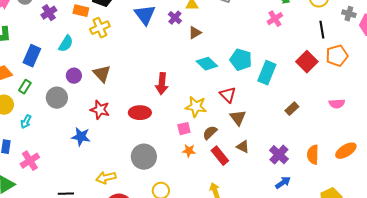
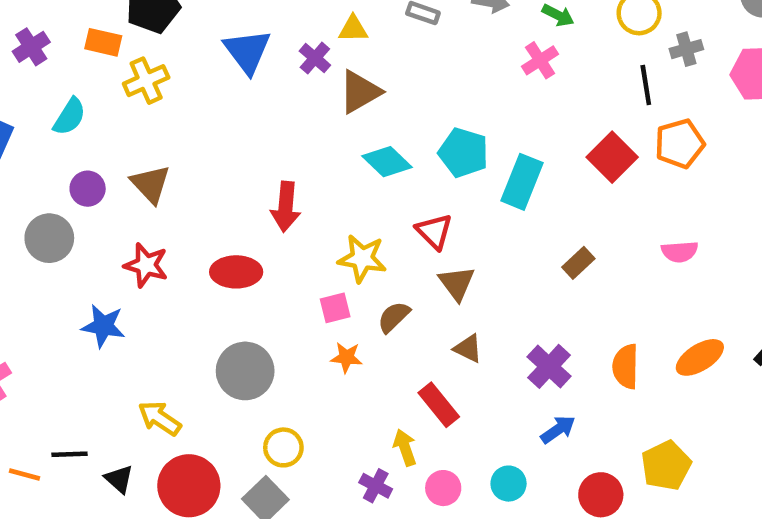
gray cross: (349, 14) -> (686, 49), moved, turned -32
brown triangle: (195, 33) -> (360, 92), size x1.5
red rectangle: (220, 156) -> (439, 405), moved
yellow arrow: (106, 178) -> (160, 418), turned 48

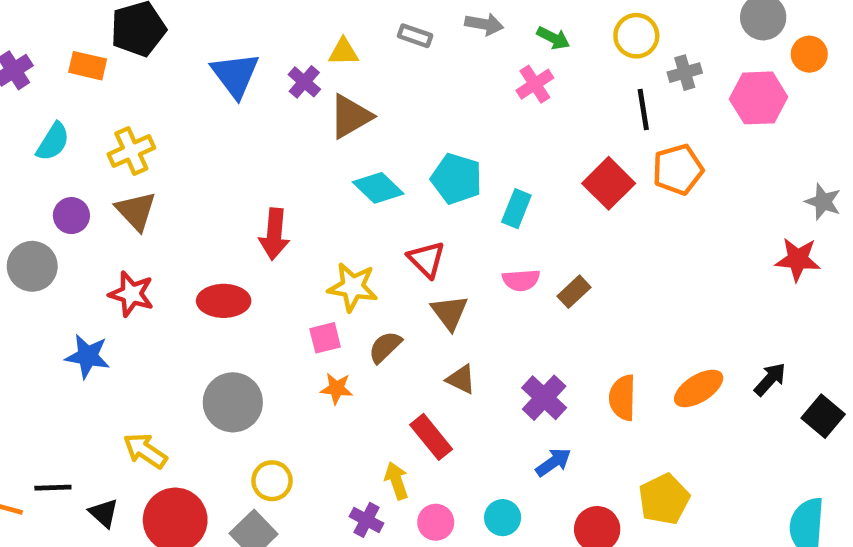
yellow cross: (146, 81) -> (131, 151), moved
cyan rectangle: (522, 182) -> (516, 209), size x0.7
pink semicircle: (680, 252) -> (521, 280), moved

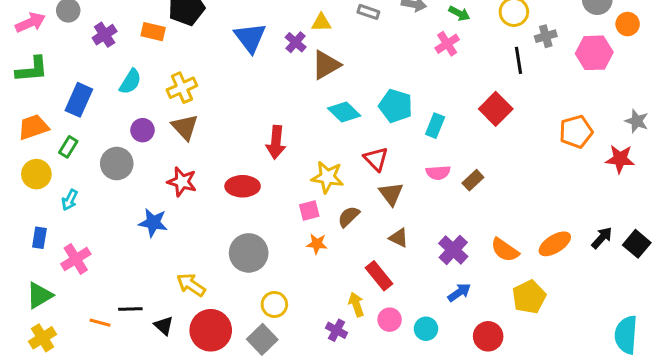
orange pentagon: (678, 169) -> (576, 132), moved
orange semicircle: (622, 398) -> (505, 250), turned -56
black square: (823, 416) -> (637, 244), moved
yellow pentagon: (664, 499) -> (529, 297), moved
pink circle: (436, 522) -> (390, 320), moved

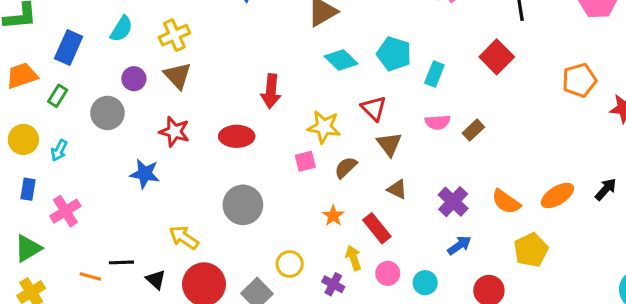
yellow circle: (36, 174) -> (23, 139), moved
orange star: (317, 244) -> (333, 216), moved, turned 30
yellow circle: (274, 304) -> (290, 264), moved

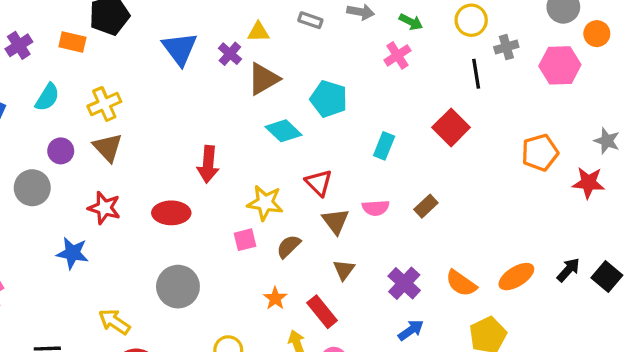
cyan pentagon: (394, 54) -> (329, 99), moved
pink semicircle: (438, 122) -> (376, 208), moved
brown triangle: (397, 189) -> (344, 270), turned 40

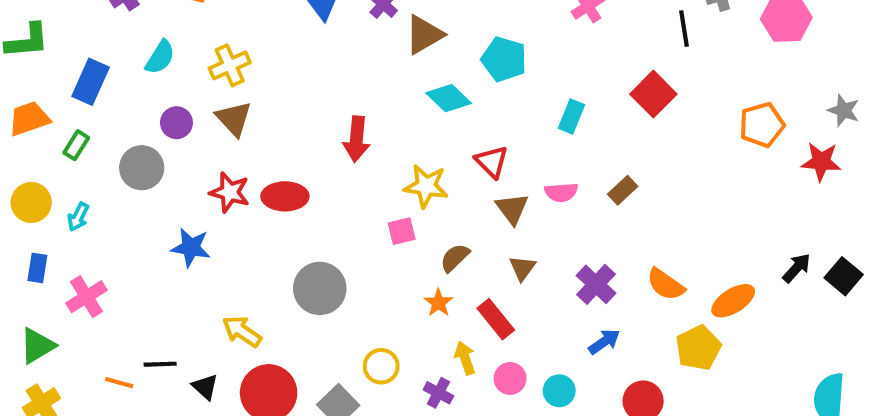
red ellipse: (171, 213) -> (285, 196), moved
brown semicircle: (289, 246) -> (455, 258), moved
orange ellipse: (516, 277) -> (733, 301), moved

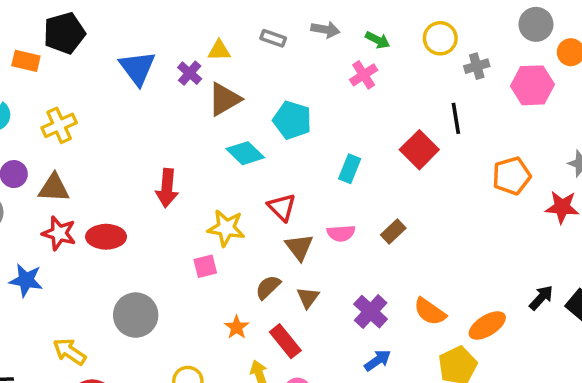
black line: (684, 29) -> (456, 118), moved
brown triangle: (234, 119) -> (54, 188), moved, turned -44
brown semicircle: (455, 258) -> (268, 287), moved

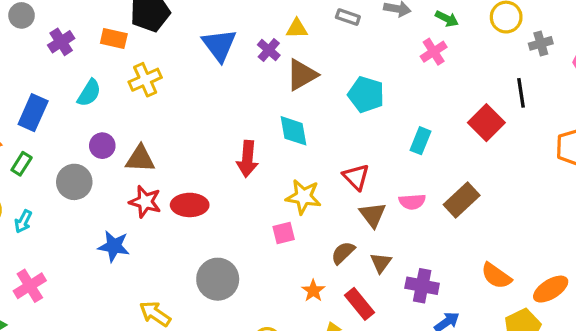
yellow cross: (59, 125) -> (145, 80), moved
cyan diamond: (245, 153) -> (294, 131), moved, turned 36
brown rectangle: (393, 231) -> (462, 200), size x1.5
purple cross: (371, 312) -> (422, 286), moved, turned -32

